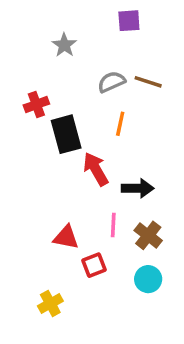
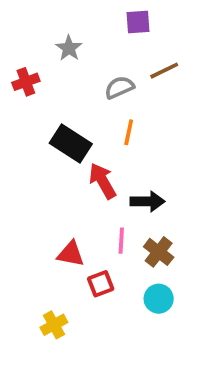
brown line: (148, 82) -> (164, 71), moved, turned -44
red cross: (36, 104) -> (26, 82), moved
black rectangle: (66, 134) -> (71, 144), turned -42

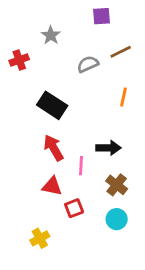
orange line: (129, 132) -> (123, 97), moved
red arrow: (103, 181) -> (54, 148), moved
pink line: (121, 241) -> (81, 166), moved

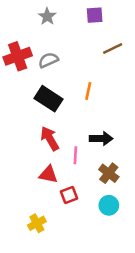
gray star: (51, 35) -> (47, 16), moved
red cross: (19, 60) -> (18, 56), size x1.5
gray semicircle: (88, 64) -> (48, 60), moved
orange line: (123, 97) -> (88, 91), moved

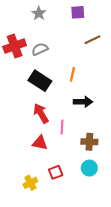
black arrow: (101, 139) -> (83, 102), moved
brown cross: (109, 173) -> (89, 142), turned -35
red square: (69, 195) -> (56, 172), moved

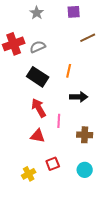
cyan circle: (89, 168) -> (85, 170), moved

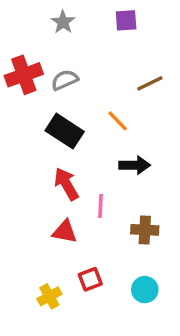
brown line: (88, 38) -> (150, 83), moved
orange line: (69, 71) -> (118, 121), turned -56

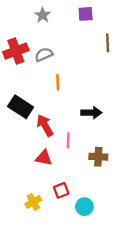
brown line: (150, 83) -> (108, 43), moved, turned -66
orange line: (118, 121) -> (58, 82), moved, turned 42
black rectangle: (65, 131) -> (21, 107), moved
cyan circle: (145, 290) -> (84, 207), moved

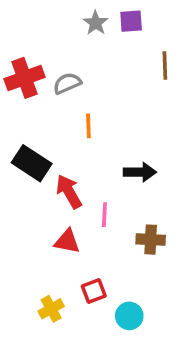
gray star: (43, 15) -> (96, 23), moved

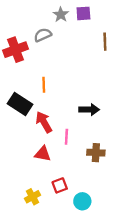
gray semicircle: (67, 83) -> (43, 35), moved
orange line: (88, 126) -> (44, 85), moved

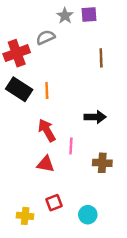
brown line: (105, 42) -> (101, 58), moved
black rectangle: (20, 104) -> (19, 89), moved
red square: (60, 185) -> (54, 203), moved
yellow cross: (33, 197) -> (25, 216), moved, turned 35

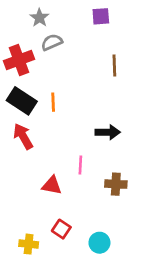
gray star: (65, 16) -> (39, 18), moved
red arrow: (47, 130) -> (23, 136), moved
red square: (54, 203) -> (61, 229), turned -35

